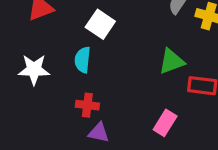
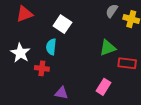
white star: (34, 69) -> (20, 53), turned 30
red cross: (87, 105) -> (42, 68), moved

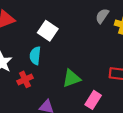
green triangle: (108, 48) -> (72, 78), moved
red cross: (42, 68) -> (25, 79), turned -32

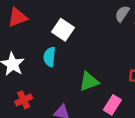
red cross: (25, 79) -> (24, 100), moved

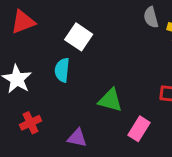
gray semicircle: (122, 14) -> (151, 17), turned -49
green triangle: (89, 81) -> (110, 100), turned 35

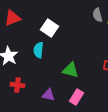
red cross: (30, 123) -> (17, 85), turned 32
pink rectangle: (139, 129) -> (76, 97), moved

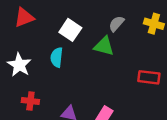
gray semicircle: (97, 15) -> (116, 24), moved, turned 56
green triangle: (70, 70) -> (104, 46), moved

